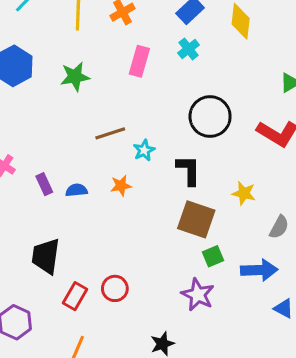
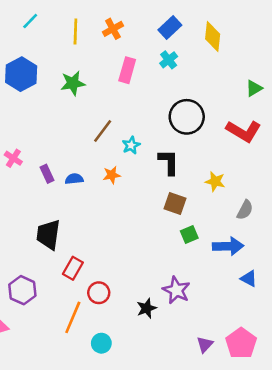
brown line: (110, 133) -> (103, 131), turned -35
brown square: (196, 219) -> (175, 203), size x0.7
red circle: (115, 288) -> (99, 293), moved
purple star: (198, 295) -> (176, 290), moved

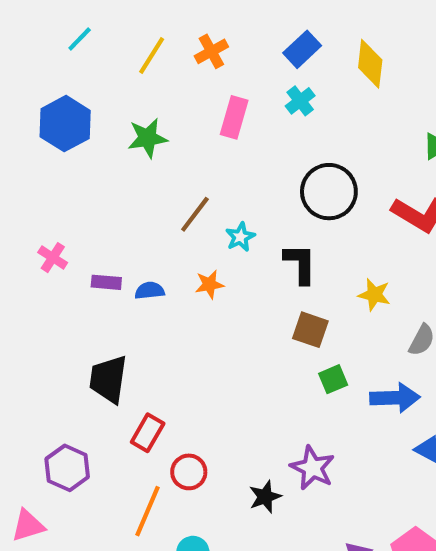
yellow line: (75, 31) -> (152, 56), turned 30
purple rectangle: (47, 174) -> (106, 282), turned -60

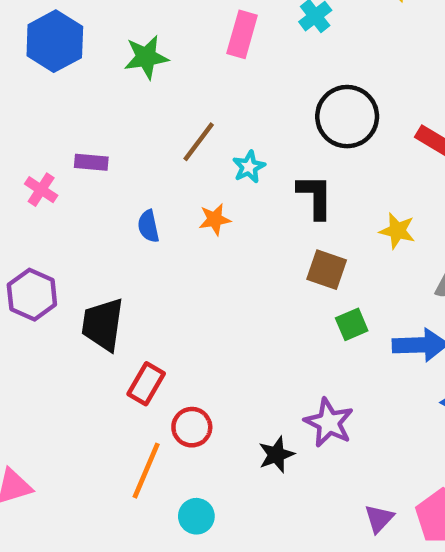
purple rectangle: (106, 282) -> (91, 162), moved
blue semicircle: (150, 291) -> (148, 226), turned -96
purple hexagon: (67, 468) -> (32, 295), moved

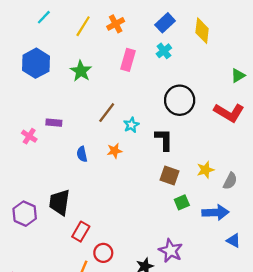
green star: (146, 57) -> (81, 71), turned -30
yellow star: (397, 231) -> (205, 170), moved, turned -30
purple hexagon: (32, 295) -> (25, 214), moved

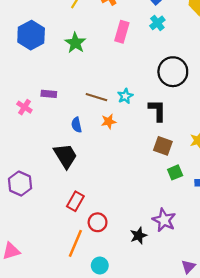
brown line: (107, 113) -> (96, 97), moved, turned 70
black trapezoid: (59, 202) -> (65, 156), moved, turned 140

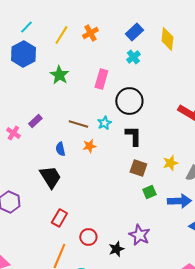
pink rectangle: (122, 32) -> (101, 79), moved
blue hexagon: (31, 35) -> (23, 54), moved
black circle: (173, 72) -> (129, 101), moved
purple rectangle: (49, 94) -> (35, 121), turned -48
red circle: (98, 222) -> (88, 237), moved

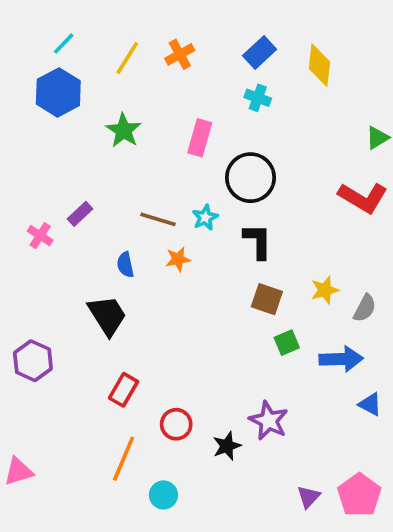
cyan cross: (133, 57) -> (258, 98), turned -32

